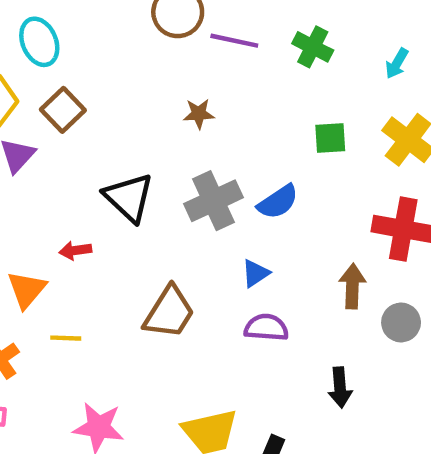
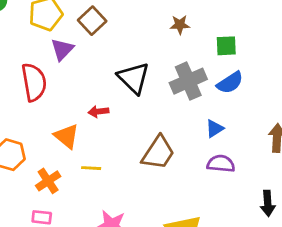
green square: (330, 138) -> (226, 46), moved
orange triangle: (27, 290) -> (66, 136), turned -32

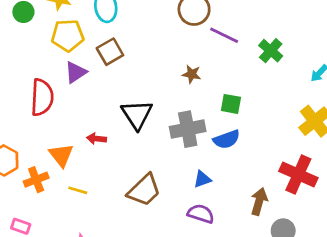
orange cross: (48, 181) -> (36, 180), moved

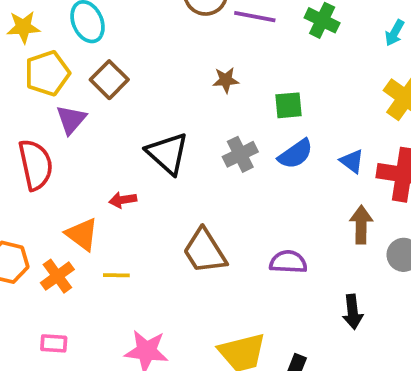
gray cross: (188, 129) -> (240, 154), size x0.7
blue triangle: (202, 179) -> (352, 161), moved, turned -48
brown trapezoid: (144, 190) -> (205, 251), turned 117

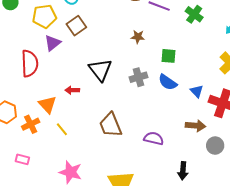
blue semicircle: (296, 154) -> (168, 82), turned 60
brown arrow: (361, 225) -> (196, 126), turned 84
yellow line: (116, 275) -> (62, 129), turned 40

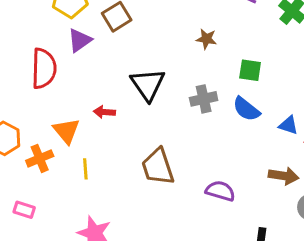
blue triangle: (197, 91) -> (288, 125), turned -32
yellow line: (62, 129) -> (85, 169), turned 32

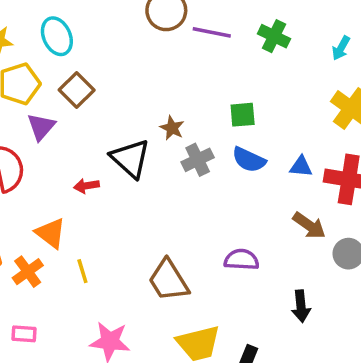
brown star: (206, 39) -> (172, 128), moved, turned 30
red arrow: (104, 112) -> (86, 186), moved
brown trapezoid: (158, 167) -> (168, 280), moved
brown arrow: (284, 176) -> (309, 226), turned 40

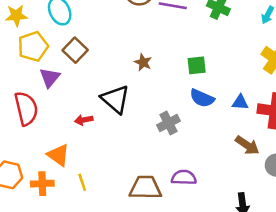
brown star: (172, 128) -> (143, 62), moved
gray cross: (198, 160) -> (168, 123), moved
purple semicircle: (241, 260) -> (184, 178), moved
orange cross: (28, 272) -> (42, 184), turned 35
brown trapezoid: (168, 280) -> (145, 188), turned 124

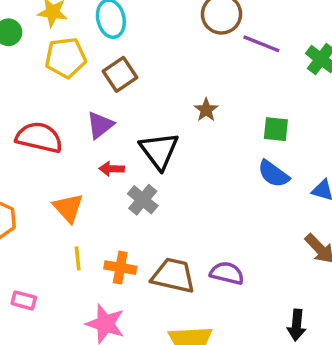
purple triangle: (50, 77) -> (100, 125), moved
red semicircle: (26, 108) -> (39, 137), turned -76
gray cross: (168, 123) -> (143, 200), moved, turned -35
yellow line: (82, 182) -> (78, 258), moved
orange cross: (42, 184) -> (120, 268), moved

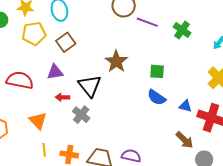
brown star: (206, 110) -> (116, 61), size x1.6
purple triangle: (100, 125) -> (55, 72), turned 30

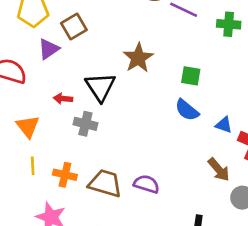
green cross: (182, 30) -> (229, 24), turned -36
purple triangle: (55, 72) -> (49, 49), moved, turned -30
gray cross: (81, 115) -> (85, 124), turned -30

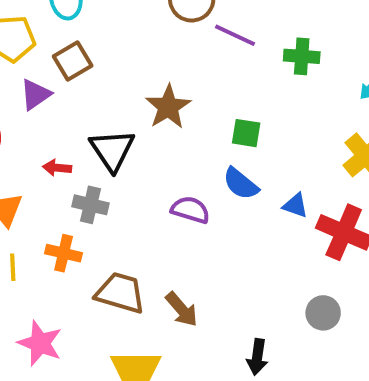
brown arrow: (219, 170) -> (182, 309), moved
orange cross: (65, 175) -> (64, 253), moved
purple semicircle: (146, 184) -> (190, 210), moved

